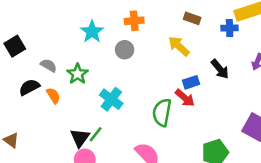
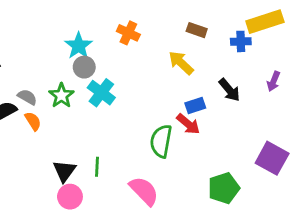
orange cross: (134, 21) -> (128, 33), turned 30
gray circle: (125, 50) -> (84, 67), moved
gray semicircle: (49, 65) -> (27, 97), moved
cyan cross: (111, 99) -> (101, 93), moved
green line: (96, 134) -> (97, 167), moved, turned -35

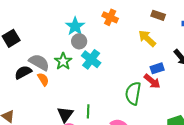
gray semicircle: (27, 97) -> (39, 62), size x1.5

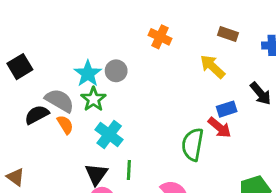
cyan star: (75, 26) -> (88, 74), moved
cyan cross: (91, 59) -> (109, 135), moved

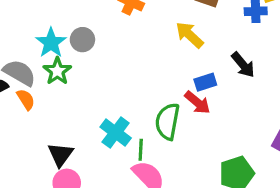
cyan cross: (109, 135) -> (116, 132), moved
green line: (129, 170) -> (141, 150), moved

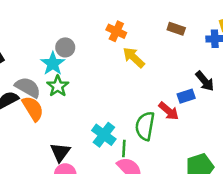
yellow arrow: (190, 35) -> (134, 57), moved
gray circle: (82, 40) -> (65, 47), moved
blue rectangle: (205, 82) -> (186, 96), moved
orange semicircle: (26, 99) -> (33, 109), size x1.5

